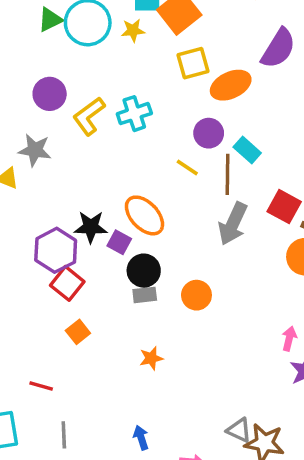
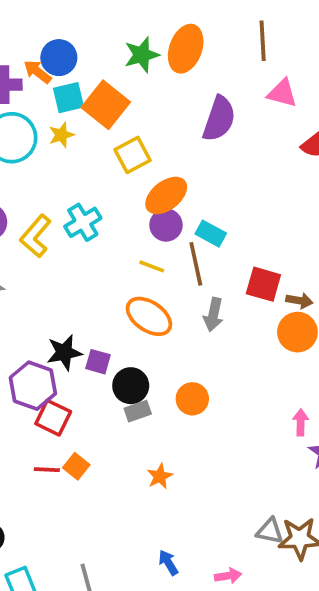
orange ellipse: (231, 85) -> (166, 195), moved
orange ellipse: (144, 215) -> (149, 316), moved
gray arrow: (233, 224) -> (213, 315), size x0.7
red line: (41, 386) -> (47, 470), moved

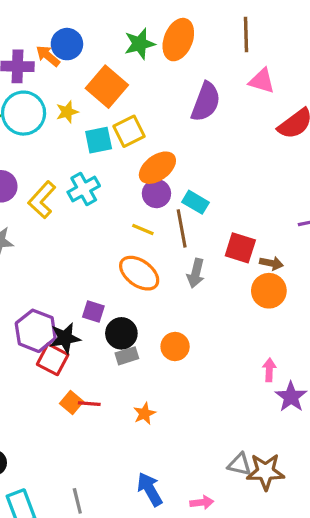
cyan square: (68, 98) -> (99, 140), moved
black star: (64, 352) -> (65, 338), moved
red line: (47, 470) -> (89, 404), moved
blue arrow: (168, 563) -> (150, 489), size x1.5

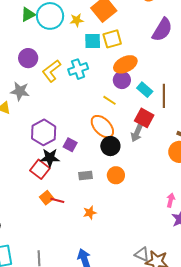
brown line: (182, 228) -> (164, 96), moved
red square: (240, 248) -> (144, 118), moved
purple hexagon: (36, 331) -> (44, 132), moved
black circle: (121, 333) -> (110, 146), moved

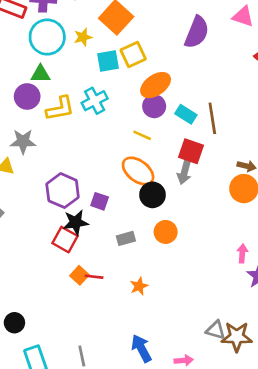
green triangle: (28, 15) -> (40, 74), moved, turned 35
yellow L-shape: (51, 71) -> (60, 109), turned -145

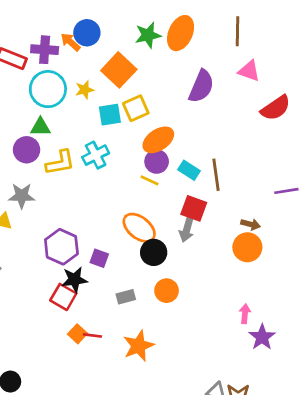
yellow line: (142, 135) -> (149, 180), moved
orange star: (139, 286) -> (138, 346), size x1.6

